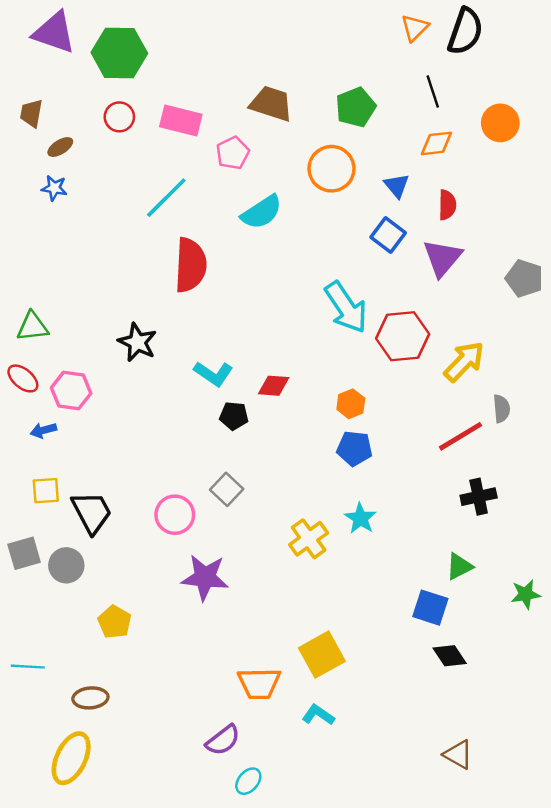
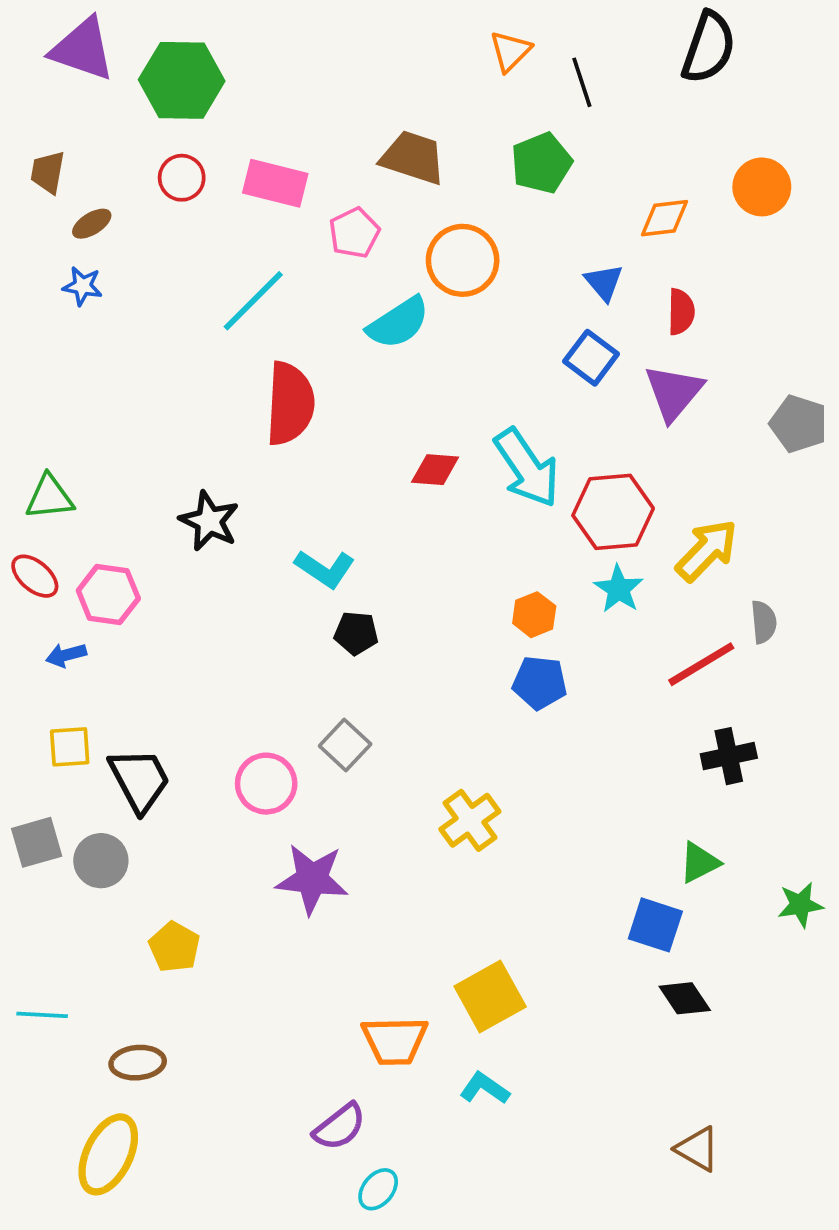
orange triangle: (415, 28) -> (510, 51), moved
black line: (433, 92) -> (582, 82), moved
orange circle: (332, 169) -> (463, 260), moved
red diamond: (274, 386) -> (435, 470), moved
cyan star: (360, 518) -> (619, 589), moved

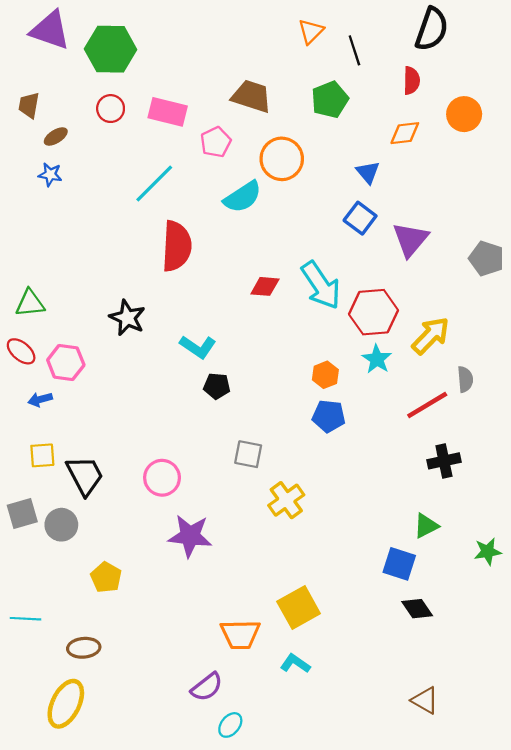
red semicircle: (681, 312) -> (412, 81), moved
gray square: (345, 745) -> (248, 454), moved, turned -32

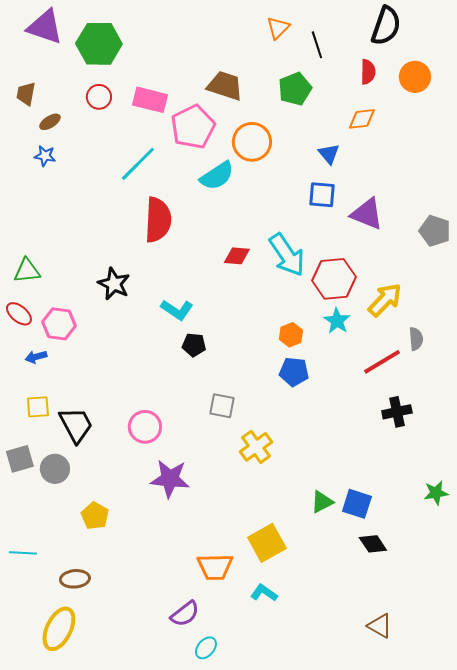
orange circle: (464, 114) -> (415, 77), moved
pink pentagon: (216, 142) -> (193, 127), size x1.6
blue square: (360, 218) -> (322, 195), turned -32
purple triangle: (410, 239) -> (367, 214), turned -48
green triangle: (426, 526) -> (322, 502), moved

